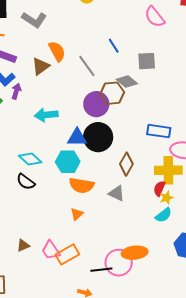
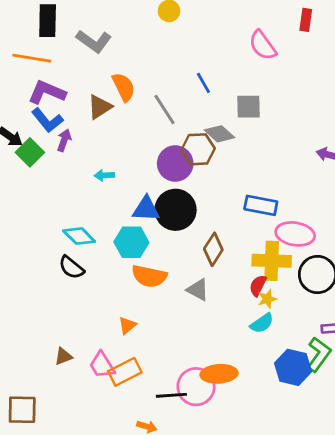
cyan arrow: (46, 115) -> (104, 175), size x0.6
orange triangle: (77, 214) -> (127, 325), moved

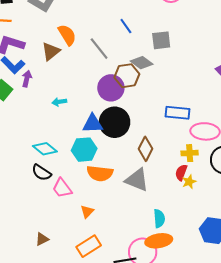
yellow cross: (272, 261) -> (190, 153), size x0.6
gray triangle: (198, 290) -> (137, 180), size x1.4
cyan semicircle: (262, 323) -> (159, 218), moved, turned -54
pink trapezoid: (102, 365) -> (62, 188), moved

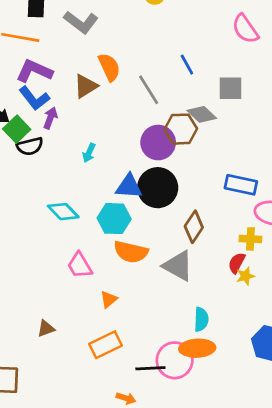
cyan arrow: (59, 102) -> (89, 153), turned -64
black semicircle: (41, 173) -> (30, 146), moved, turned -54

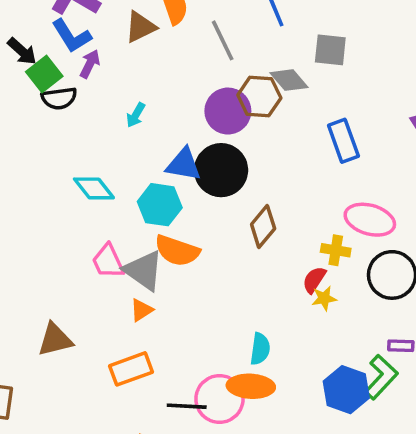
blue rectangle: (241, 185) -> (343, 141), moved, turned 52
gray triangle: (178, 266) -> (144, 270), moved
brown triangle: (46, 329) -> (55, 340), size x1.5

